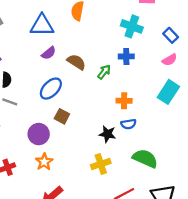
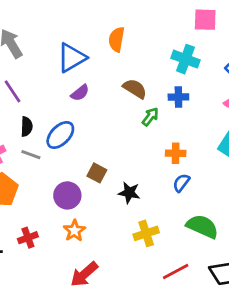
blue triangle: (42, 25) -> (72, 58), turned -30
brown semicircle: (76, 62) -> (135, 89), moved
blue ellipse: (51, 89) -> (60, 135), moved
blue semicircle: (128, 124) -> (181, 183), turned 136
black star: (107, 134) -> (129, 193), moved

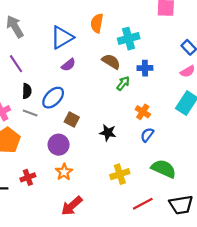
cyan cross: (185, 59) -> (129, 39), moved, turned -35
orange cross: (176, 153) -> (143, 112), turned 32
brown square: (97, 173) -> (72, 119), moved
black star: (129, 193) -> (108, 133), moved

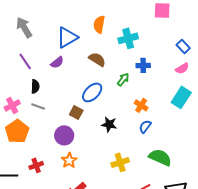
brown semicircle: (111, 62) -> (97, 59), moved
purple semicircle: (68, 65) -> (57, 62), moved
blue ellipse: (53, 98) -> (92, 92), moved

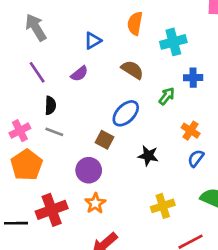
blue triangle: (67, 37) -> (93, 41), size x0.6
red cross: (36, 165) -> (52, 210), size x1.6

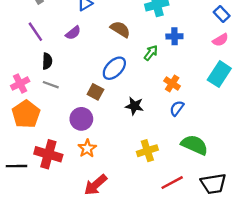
red cross: (52, 210) -> (48, 154), turned 36

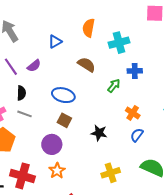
purple semicircle: (73, 33) -> (34, 66), moved
blue ellipse: (114, 68) -> (63, 95), moved, turned 60

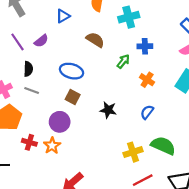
orange cross: (133, 113) -> (147, 80), moved
orange star: (57, 171) -> (52, 146), moved
yellow cross: (111, 173) -> (133, 152), moved
red cross: (22, 176) -> (29, 142), moved, size x0.6

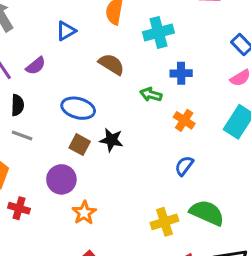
green arrow: (123, 61) -> (151, 95), turned -112
black star: (108, 110) -> (111, 140), moved
orange star: (52, 146) -> (84, 213), moved

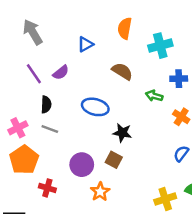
brown square: (80, 145) -> (114, 160), moved

